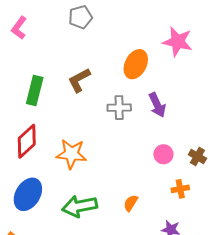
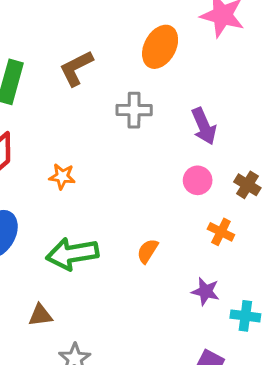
purple arrow: (157, 105) -> (204, 126), moved
orange star: (71, 154) -> (62, 176), size x0.6
orange cross: (180, 189) -> (221, 232), turned 36

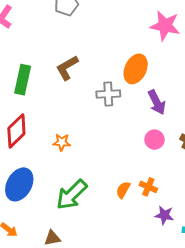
orange ellipse: (160, 47) -> (136, 69), moved
orange cross: (221, 232) -> (148, 187), moved
green arrow: (72, 254) -> (72, 195), turned -32

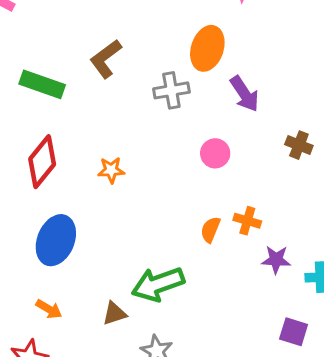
green rectangle: (23, 80) -> (42, 84), turned -76
pink circle: (155, 140) -> (215, 153), moved
green arrow: (72, 195) -> (158, 284), moved, turned 32

